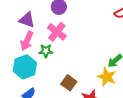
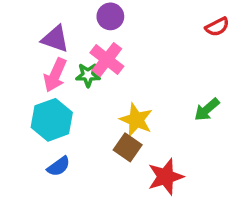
green star: (46, 51) -> (88, 75), moved
yellow star: (107, 77) -> (136, 120), moved

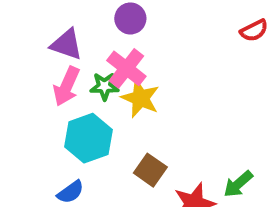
green arrow: (207, 109) -> (238, 184), moved
cyan hexagon: (52, 120) -> (88, 138), moved
yellow star: (136, 120) -> (140, 98), moved

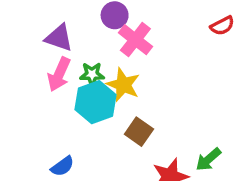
pink cross: (126, 68) -> (135, 40), moved
cyan hexagon: (88, 138) -> (95, 102), moved
brown square: (150, 170) -> (139, 132), moved

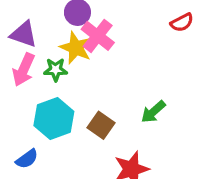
yellow star: (123, 85) -> (76, 48), moved
cyan hexagon: (95, 102) -> (54, 118), moved
green arrow: (208, 159) -> (153, 112), moved

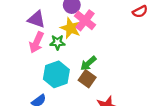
green arrow: (153, 112) -> (88, 63), moved

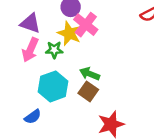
green arrow: (88, 63) -> (90, 74), turned 63

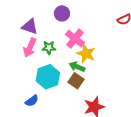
pink cross: (86, 25) -> (75, 39), moved
yellow star: (69, 33) -> (86, 54), moved

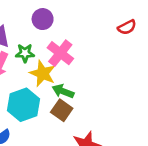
green star: (49, 48) -> (25, 53), moved
yellow star: (86, 54) -> (43, 73), moved

